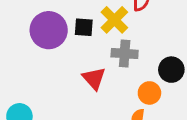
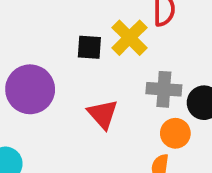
purple circle: (49, 30) -> (30, 89), moved
gray cross: (125, 54) -> (164, 89), moved

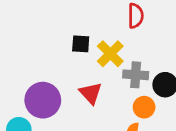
yellow cross: (129, 38) -> (110, 54), moved
purple circle: (30, 89) -> (43, 100), moved

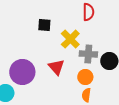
black square: (81, 44) -> (44, 25), moved
orange circle: (144, 107) -> (85, 77), moved

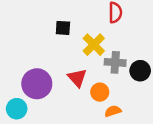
orange circle: (85, 77) -> (100, 92), moved
orange semicircle: (86, 95) -> (113, 111), turned 64

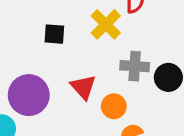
black square: (63, 28) -> (54, 34), moved
yellow cross: (94, 45) -> (106, 24), moved

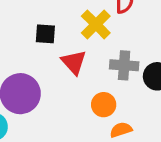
red triangle: (83, 87) -> (74, 62), moved

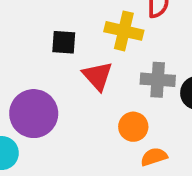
yellow cross: (96, 24) -> (124, 31), turned -32

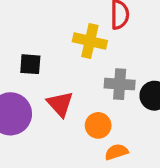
black square: (64, 42) -> (30, 64), moved
red triangle: (98, 76) -> (60, 104), moved

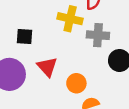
gray cross: (120, 84) -> (98, 35), moved

